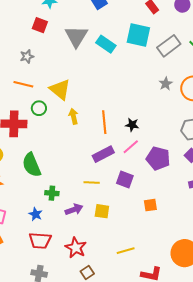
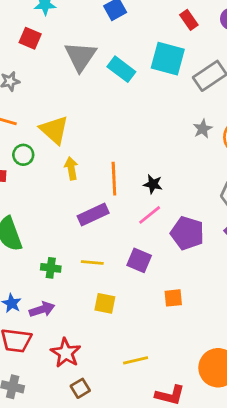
purple rectangle: (103, 154) -> (93, 215), moved
green cross: (52, 193) -> (51, 268), moved
purple arrow: (74, 209) -> (42, 309), moved

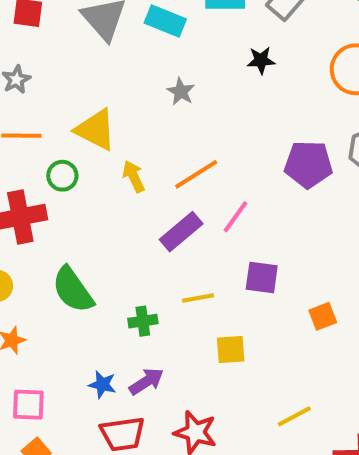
gray star: (203, 129) -> (181, 92), moved
orange line: (114, 179) -> (196, 174), turned 76
black star: (153, 184) -> (261, 60), moved
pink line: (150, 215) -> (236, 217), moved
purple pentagon: (187, 233) -> (308, 164), moved

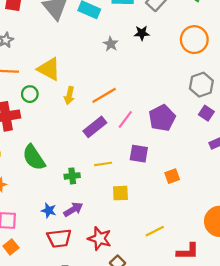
gray star: (181, 92) -> (111, 44), moved
purple pentagon: (308, 164) -> (162, 118), moved, turned -30
yellow arrow: (134, 176) -> (69, 96), turned -144

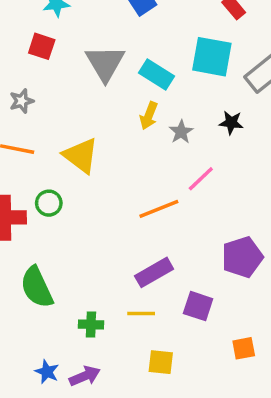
green circle: (30, 94) -> (49, 203), moved
yellow arrow: (69, 96) -> (149, 116), moved
pink line: (125, 119) -> (201, 179), moved
purple rectangle: (95, 127) -> (154, 272), moved

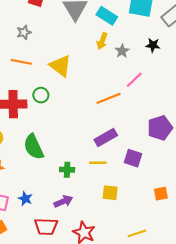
orange square: (244, 348) -> (161, 194), moved
blue star: (47, 372) -> (25, 199), moved

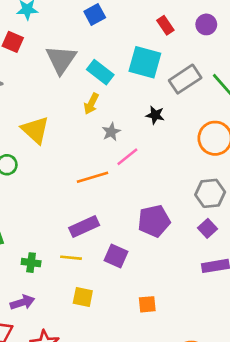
gray star: (122, 51) -> (111, 132), moved

